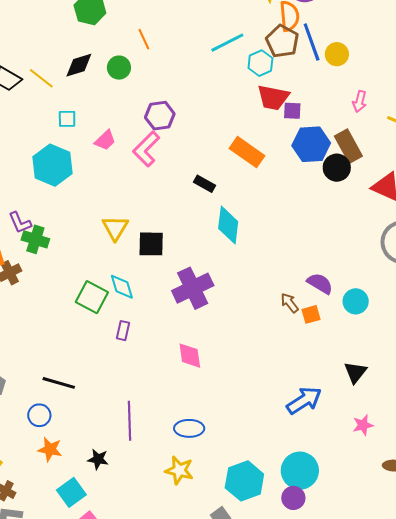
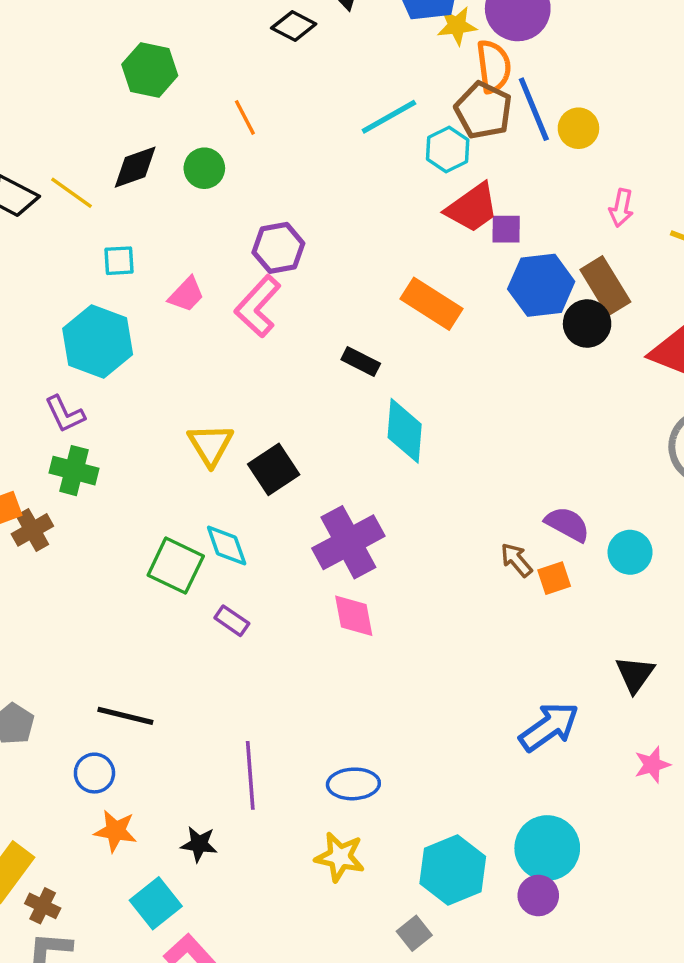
red trapezoid: (273, 98) -> (472, 208), turned -44
purple L-shape: (20, 223) -> (65, 414), moved
black square: (151, 244) -> (274, 469), turned -32
purple rectangle: (123, 331) -> (232, 621), turned -66
pink diamond: (190, 356) -> (354, 616), moved

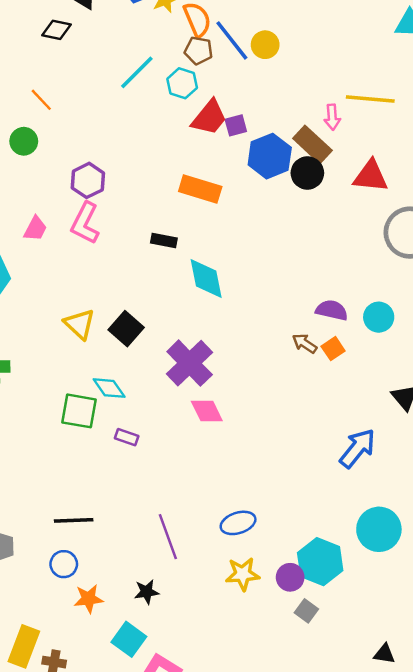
brown pentagon: (483, 110) -> (199, 51), size x0.7
pink arrow: (621, 208) -> (332, 117), moved
purple circle: (538, 896) -> (290, 577), moved

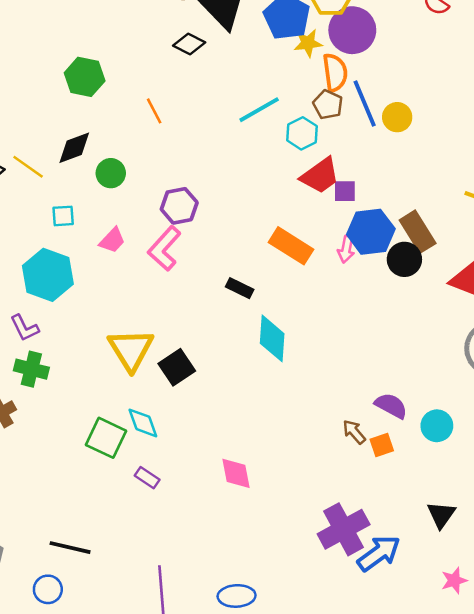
pink arrow: (332, 117) -> (346, 249), moved
green circle: (24, 141) -> (111, 173), moved
yellow triangle: (80, 324) -> (131, 350), size x1.4
purple cross: (190, 363) -> (344, 529), moved

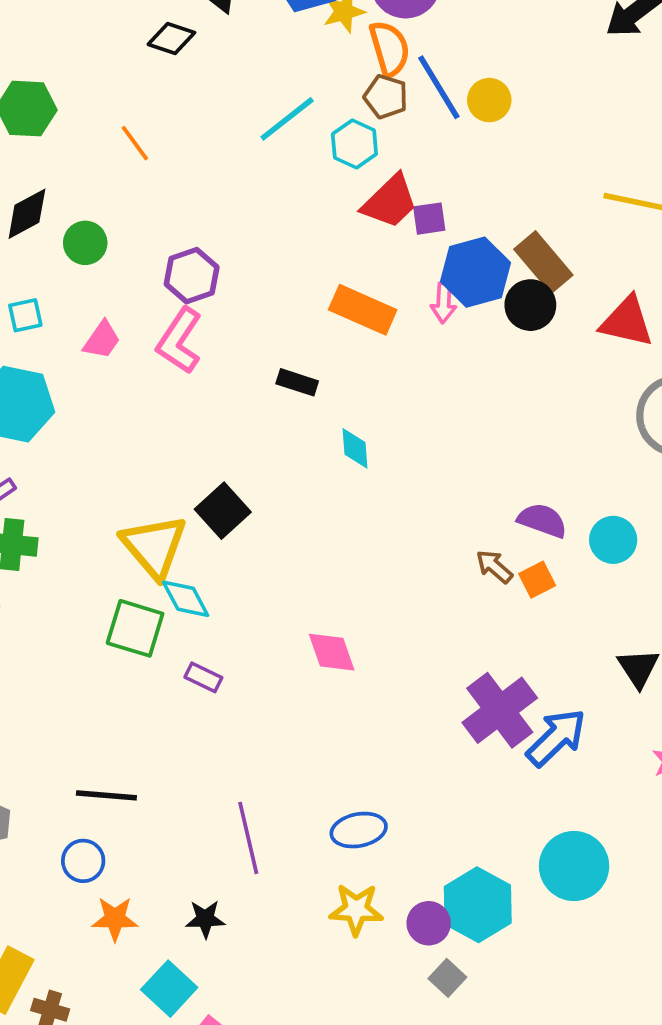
cyan diamond: (272, 338) -> (355, 448), size x0.6
yellow triangle: (131, 350) -> (154, 546), moved

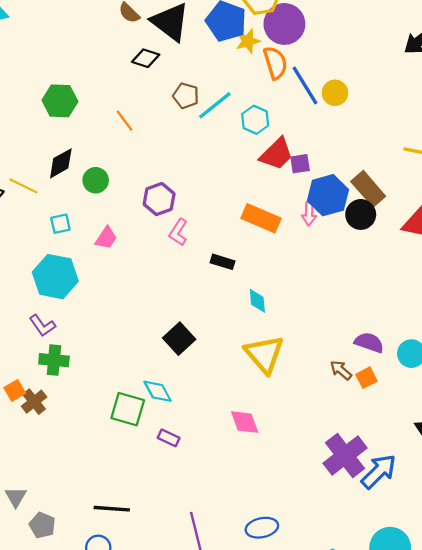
brown pentagon: (386, 97) -> (186, 96), moved
pink L-shape: (179, 341) -> (178, 232), moved, size x0.7
yellow triangle: (154, 546) -> (264, 354), moved

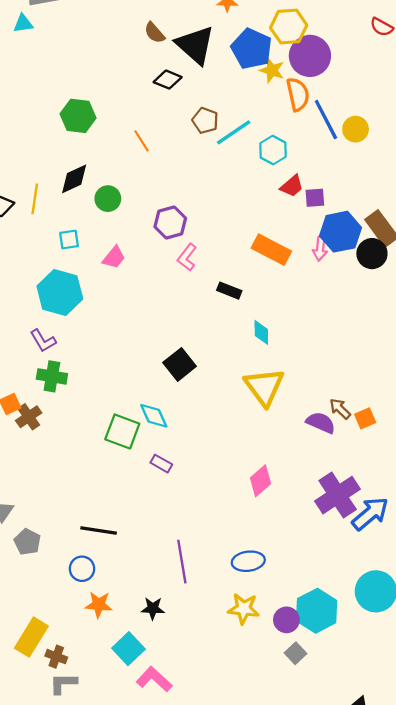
yellow star: (248, 41) -> (272, 70), turned 30
red trapezoid: (277, 154) -> (292, 186), size x0.7
yellow line: (23, 186) -> (35, 199), turned 68
purple semicircle: (369, 342) -> (321, 423), moved
pink diamond: (245, 422) -> (260, 481), moved, turned 64

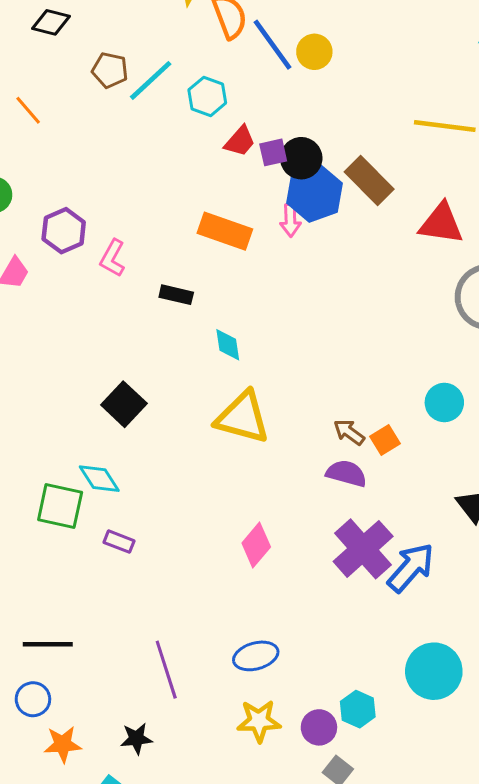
purple hexagon: (170, 222) -> (64, 231), moved
black circle: (372, 254) -> (301, 158), moved
yellow triangle: (264, 387) -> (242, 417), turned -30
purple semicircle: (321, 423) -> (346, 473), moved
cyan hexagon: (317, 611) -> (358, 709), size x0.6

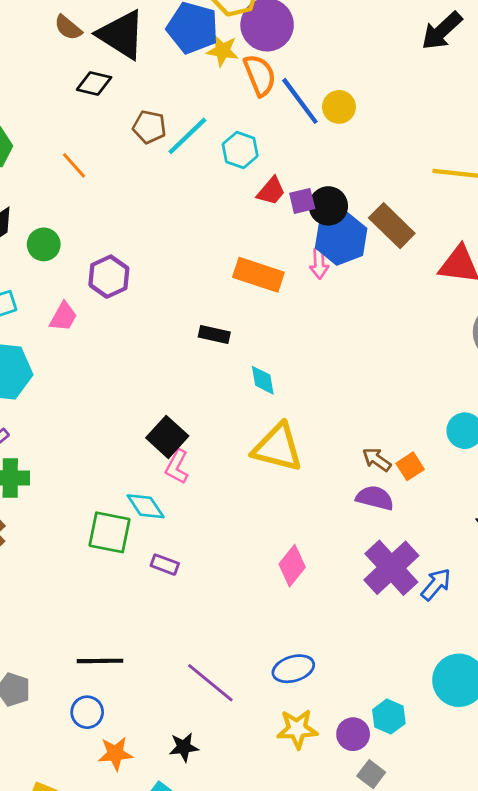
pink L-shape: (113, 258) -> (177, 467), moved
blue arrow: (411, 568) -> (436, 584), size x0.7
purple line: (166, 670) -> (210, 683), turned -32

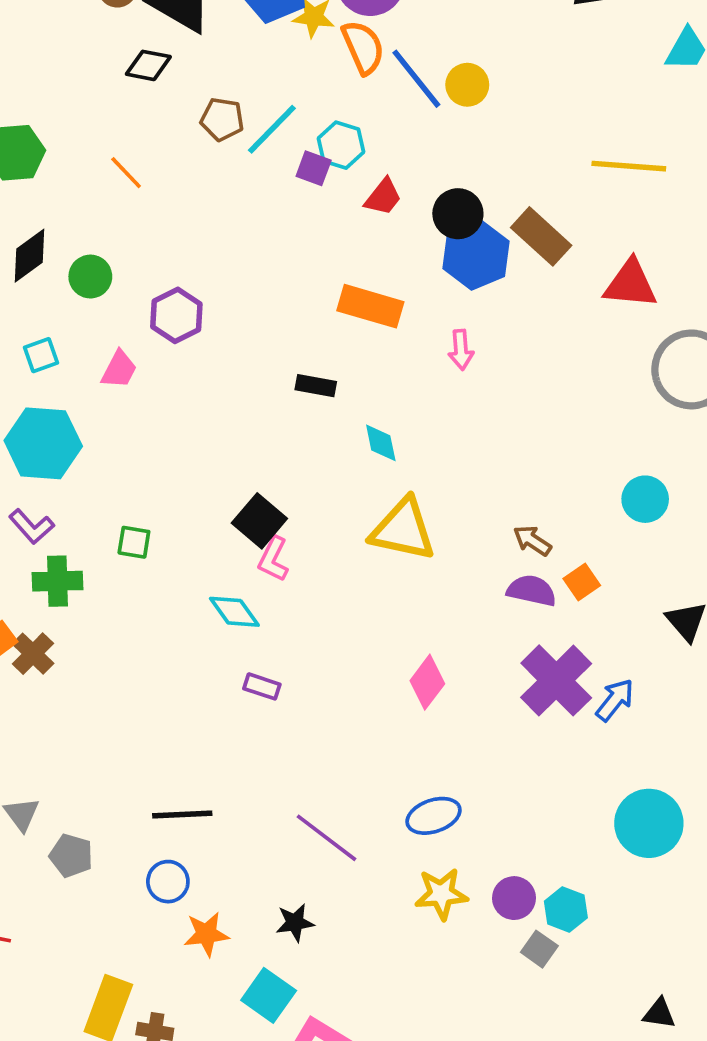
purple square: (302, 201) -> (314, 168), moved, turned 36
pink arrow: (319, 264) -> (461, 350), moved
orange square: (410, 466) -> (582, 582), moved
green square: (109, 532) -> (134, 542), moved, size x0.6
cyan hexagon: (389, 717) -> (566, 910), moved

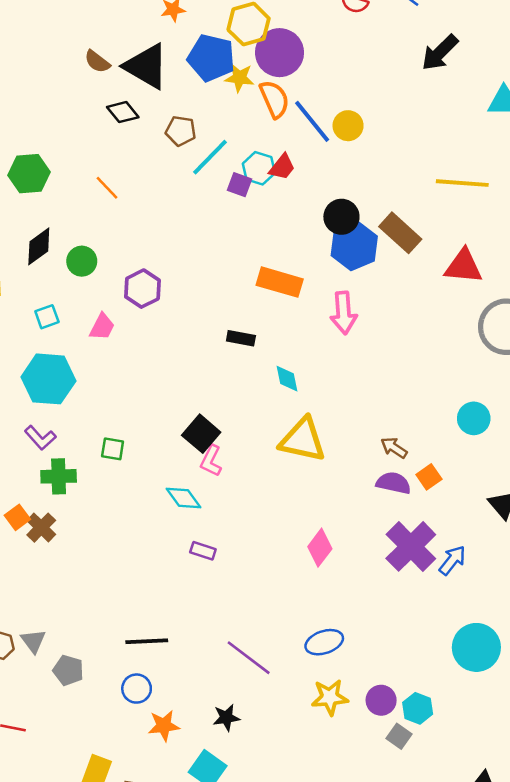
black diamond: (148, 65) -> (123, 112), turned 40
brown pentagon: (222, 119) -> (181, 131), moved
red trapezoid: (383, 197) -> (282, 167), moved
pink arrow: (461, 350) -> (344, 313), size x1.5

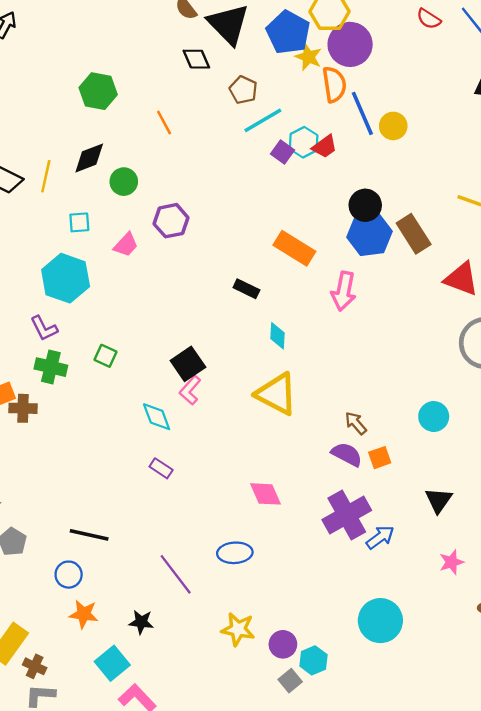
brown cross: (41, 528) -> (23, 408), turned 32
pink diamond: (320, 548) -> (266, 494), turned -76
blue ellipse: (324, 642) -> (235, 553), moved

